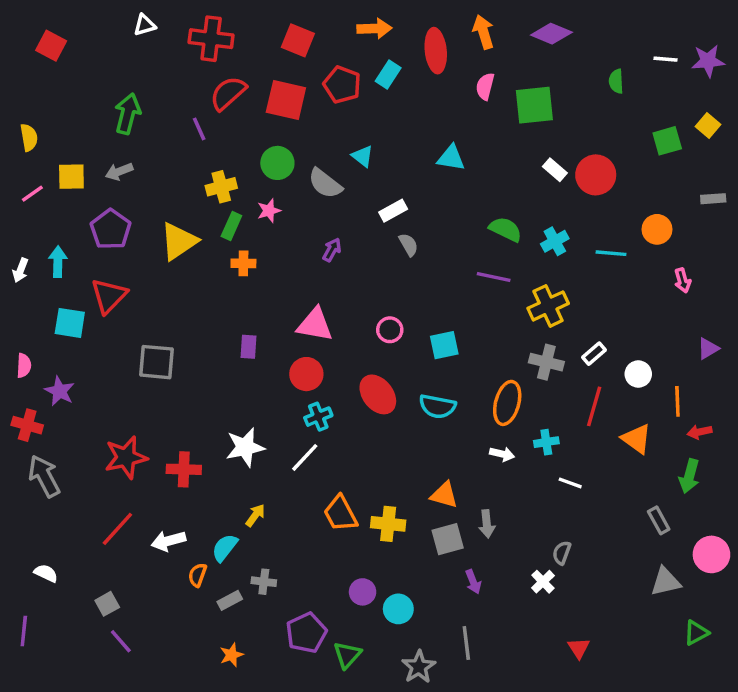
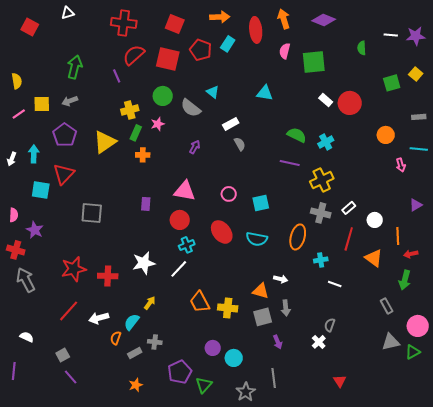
white triangle: (145, 25) -> (68, 13), moved
cyan line: (611, 253) -> (419, 149), moved
white arrow: (502, 454) -> (281, 279), moved
green triangle: (696, 633) -> (413, 352), moved

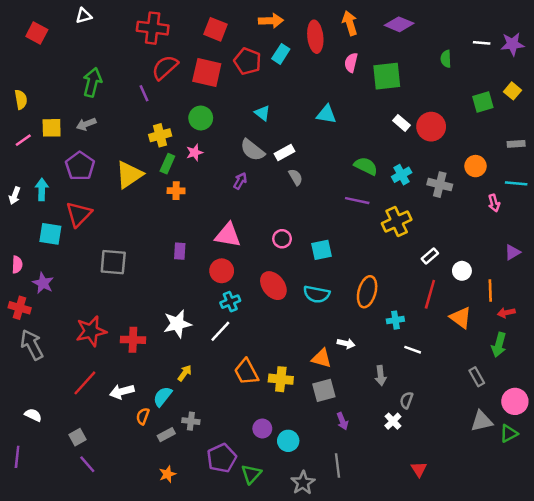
gray semicircle: (191, 108) -> (252, 150), moved
gray cross: (321, 213) -> (440, 185), moved
gray arrow: (286, 308) -> (381, 376), moved

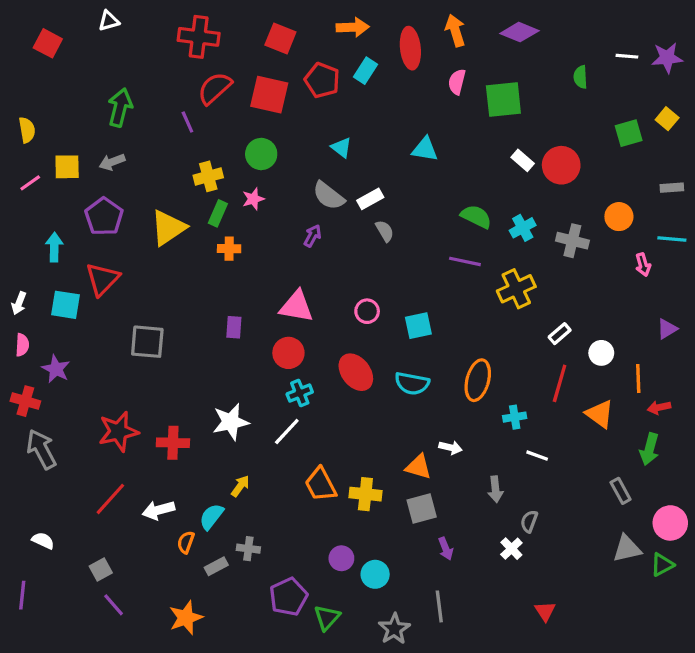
white arrow: (15, 196) -> (19, 303), moved
orange star: (167, 474) -> (186, 618), moved, size x1.5

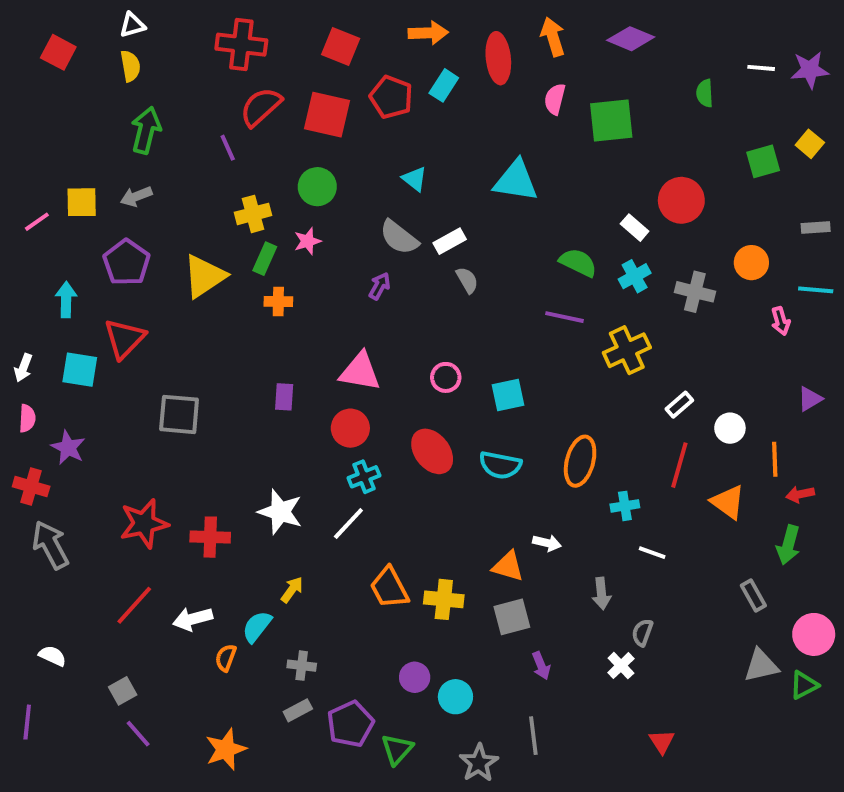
yellow semicircle: (27, 130) -> (130, 66), moved
cyan triangle: (425, 149) -> (516, 181), size x1.4
white rectangle: (523, 160) -> (635, 228), moved
white star: (231, 422) -> (280, 512), turned 30
gray rectangle: (216, 566) -> (298, 710), moved

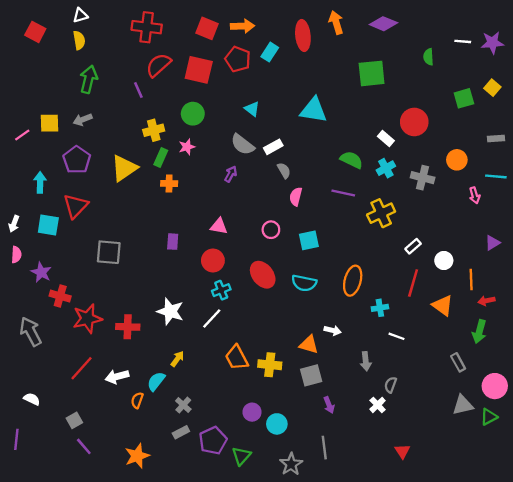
orange arrow: (428, 33) -> (243, 26), moved
pink semicircle: (555, 99) -> (296, 197), moved
pink triangle: (360, 372) -> (219, 226), size x0.7
red cross: (31, 486) -> (60, 296), moved
gray cross: (302, 666) -> (183, 405), turned 35

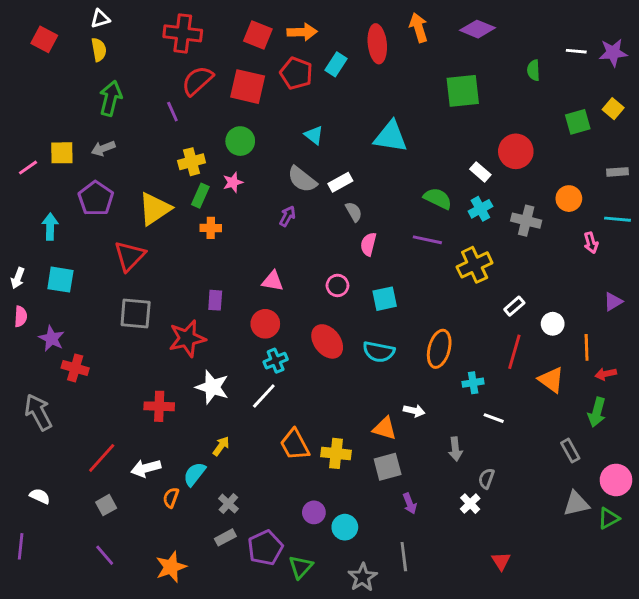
red triangle: (76, 206) -> (130, 256), moved
red star: (87, 319) -> (187, 339), moved
gray square: (74, 420) -> (106, 505), moved

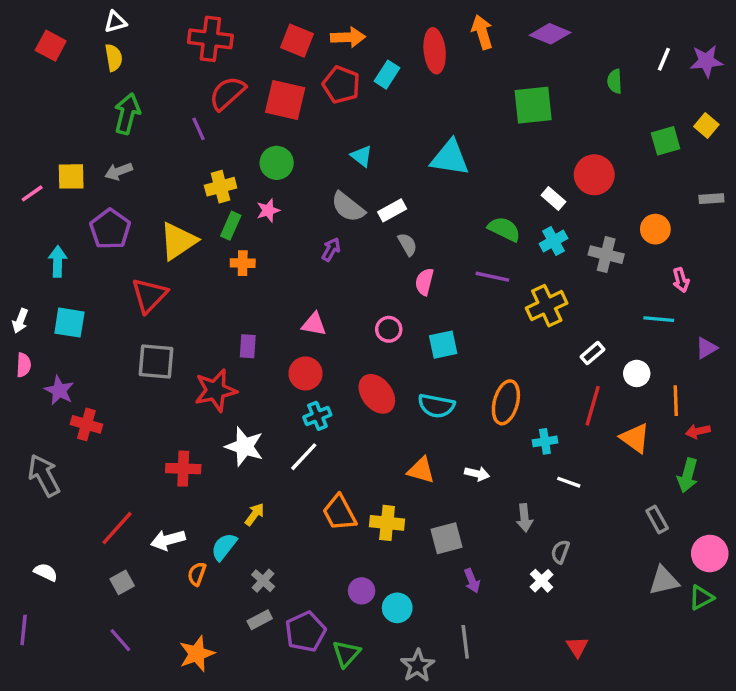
white line: (576, 51) -> (664, 59), turned -72
cyan line: (617, 219) -> (659, 319), moved
orange triangle: (385, 428) -> (421, 470), moved

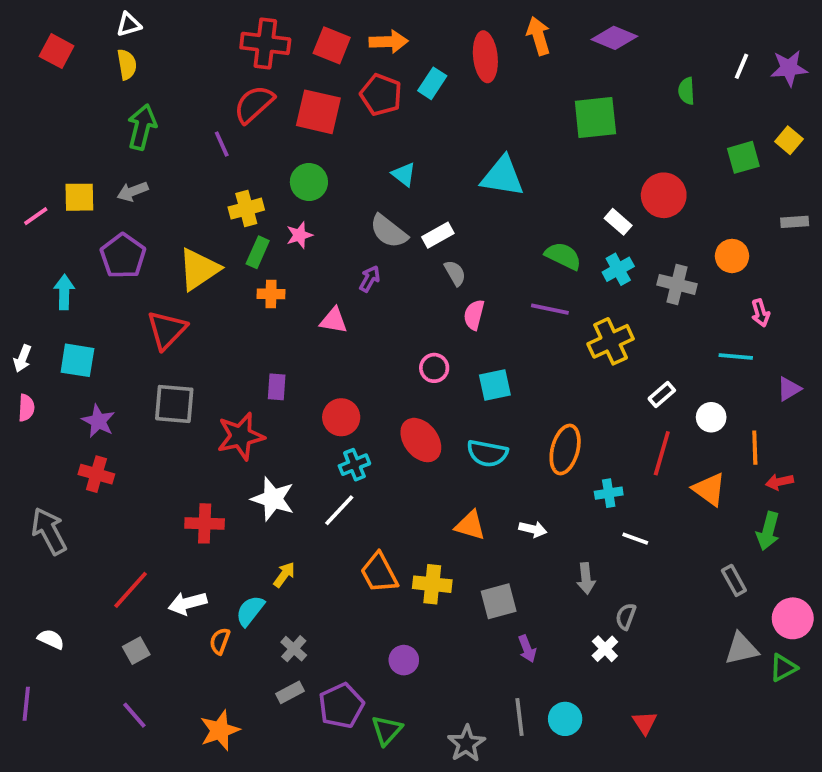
red cross: (210, 39) -> (265, 43), moved
pink triangle: (314, 324) -> (334, 320), moved
purple star: (59, 390) -> (98, 421), moved
cyan circle: (397, 608) -> (565, 719), moved

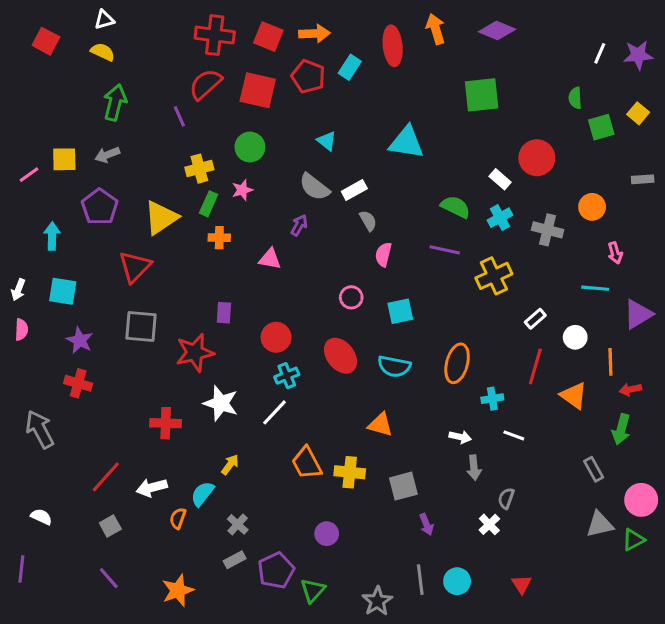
yellow semicircle: (127, 64) -> (103, 52), turned -55
green semicircle: (686, 91) -> (575, 98), moved
purple triangle: (789, 389) -> (638, 314), size x1.5
white arrow: (533, 529) -> (460, 437), moved

